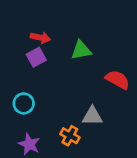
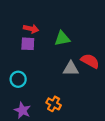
purple square: (36, 57) -> (28, 44), turned 32
gray triangle: (92, 116) -> (71, 69), moved

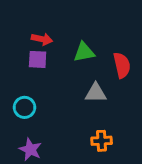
red semicircle: (90, 61) -> (122, 65), moved, turned 48
orange cross: (54, 104) -> (102, 141), moved, turned -32

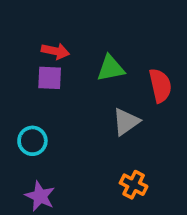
gray triangle: (96, 93) -> (126, 122), turned -35
orange cross: (102, 141) -> (134, 185), turned 30

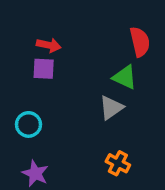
green triangle: (111, 68) -> (125, 77), moved, turned 36
red semicircle: (160, 85) -> (140, 42), moved

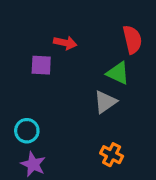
red arrow: (49, 45) -> (65, 43), moved
cyan circle: (28, 124) -> (27, 131), moved

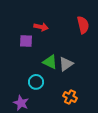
green triangle: (118, 73) -> (50, 62), moved
cyan circle: (27, 131) -> (36, 82), moved

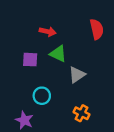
purple square: (26, 41) -> (30, 60), moved
green triangle: (50, 62) -> (58, 54), moved

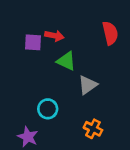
purple square: (30, 60) -> (33, 42), moved

